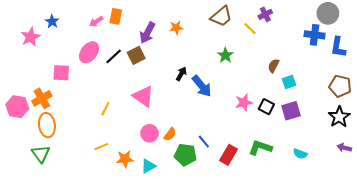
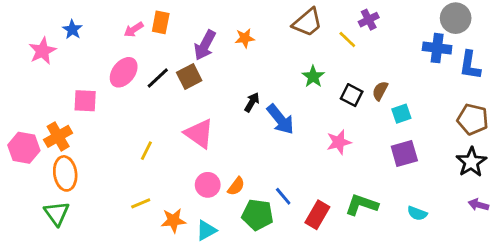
black square: (266, 107) -> (352, 95), moved

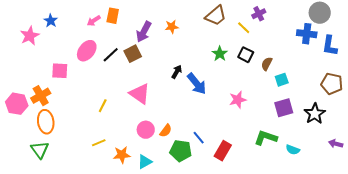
black square: (352, 95) -> (246, 55), moved
black star: (471, 162) -> (315, 114), moved
green L-shape: (362, 205) -> (266, 138), moved

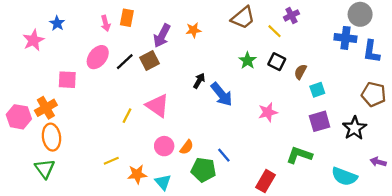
pink arrow: (94, 21) -> (106, 23), turned -72
yellow line: (103, 106) -> (127, 116), moved
cyan semicircle: (293, 150) -> (344, 177), moved, size x1.6
red rectangle: (223, 151) -> (266, 181), moved
cyan triangle: (145, 162) -> (163, 182), turned -42

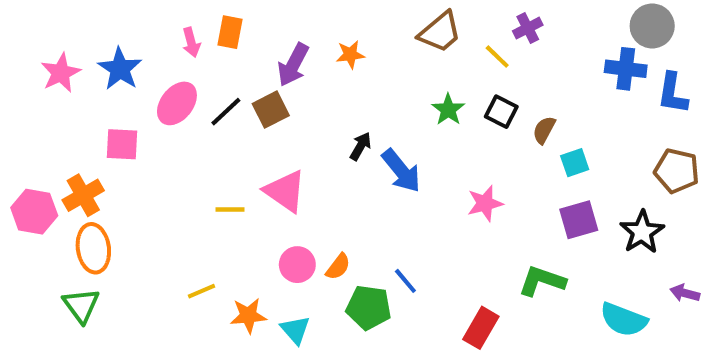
blue star: (57, 23) -> (120, 69), moved, size x1.5
yellow line: (127, 116) -> (230, 210), turned 63

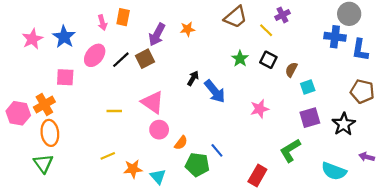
yellow line: (230, 210) -> (114, 111), moved
pink circle: (297, 265) -> (159, 130), moved
green L-shape: (542, 281) -> (290, 150), turned -50

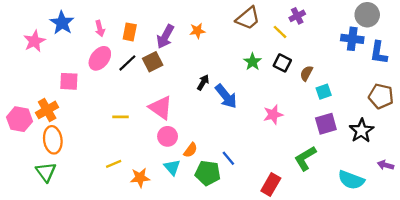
orange rectangle: (123, 17) -> (130, 32), moved
pink arrow: (102, 23) -> (100, 29), moved
blue star: (64, 37) -> (62, 23), moved
cyan triangle: (158, 177) -> (172, 167), moved

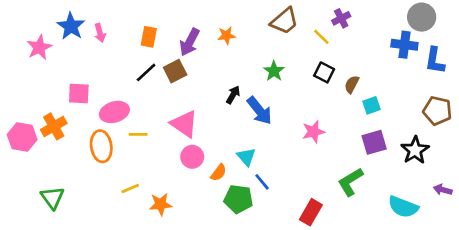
pink arrow: (100, 29) -> (100, 33), moved
pink ellipse: (100, 58) -> (114, 112), moved, turned 35
green star: (252, 62) -> (274, 71), moved
orange ellipse: (53, 140) -> (101, 146), moved
cyan triangle: (172, 167) -> (246, 157), moved

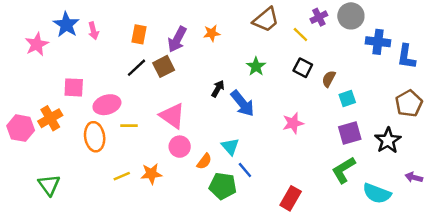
gray circle: (422, 17) -> (351, 16), moved
brown pentagon: (437, 111) -> (409, 103), turned 30
green L-shape: (350, 182) -> (344, 170), moved
orange star: (161, 204) -> (151, 174), moved

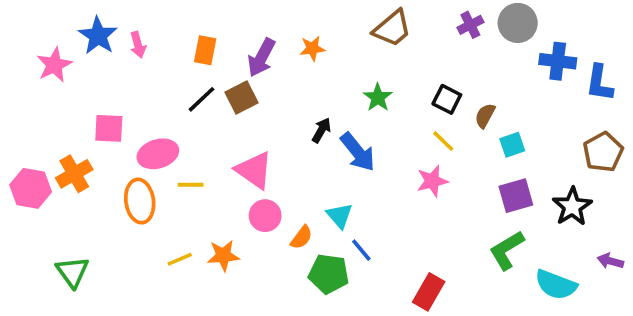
yellow line: (300, 34) -> (443, 141), moved

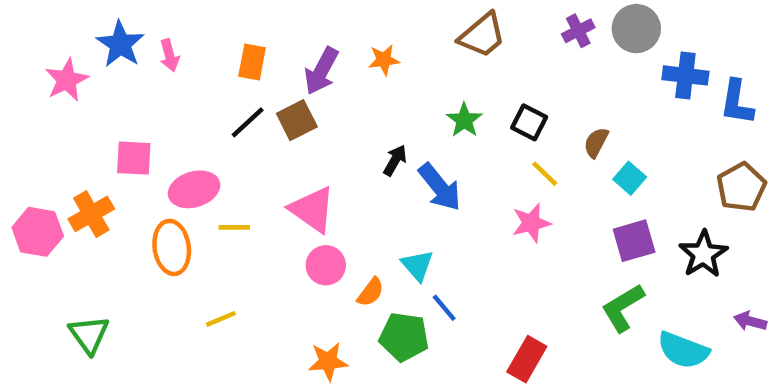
black square: (447, 99) -> (529, 122), moved
cyan square: (512, 145) -> (630, 178), turned -30
orange star: (223, 256) -> (328, 361), moved

